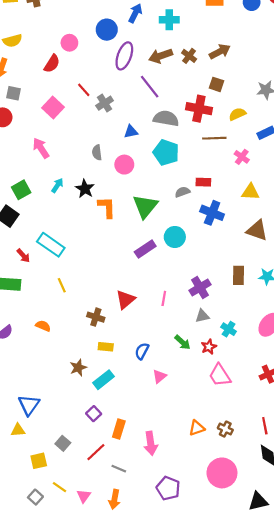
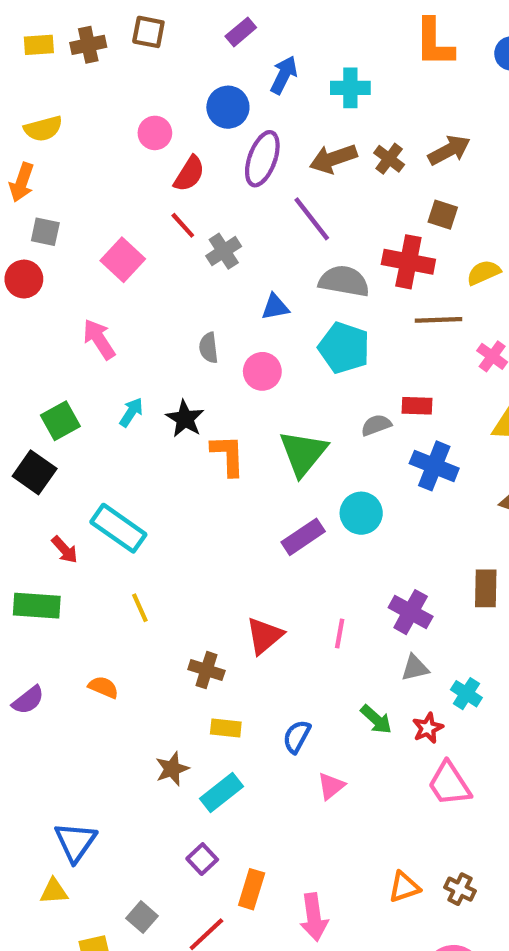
red semicircle: (52, 64) -> (189, 174), moved
purple cross: (200, 287) -> (411, 612), turned -30

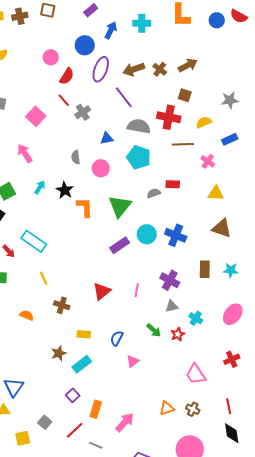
cyan cross: (350, 88) -> (142, 23), moved
blue cross: (434, 466) -> (176, 235), moved
brown cross: (206, 670) -> (62, 305), moved
pink trapezoid: (449, 784) -> (196, 374), moved
pink arrow: (314, 917) -> (125, 422), turned -130

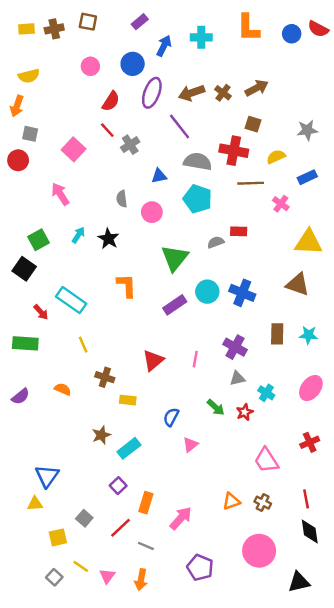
pink circle: (51, 57) -> (90, 66), moved
yellow triangle: (216, 193) -> (309, 242), moved, size x1.4
orange L-shape: (85, 207) -> (127, 286), moved
yellow rectangle: (84, 334) -> (128, 400), moved

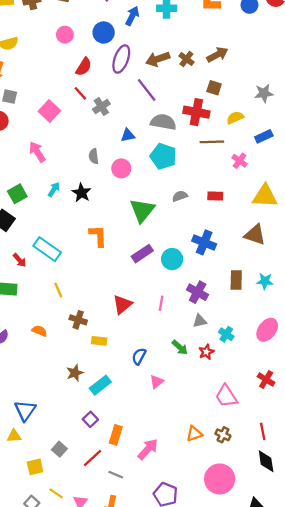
red rectangle: (239, 231) -> (215, 196), moved
cyan circle: (207, 292) -> (172, 259), moved
red cross: (310, 442) -> (266, 380), turned -35

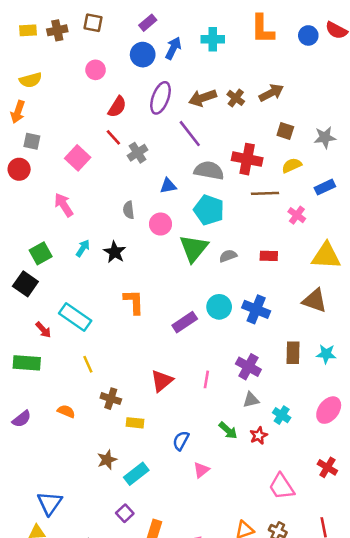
blue circle: (104, 32) -> (143, 55), moved
brown square: (214, 88) -> (285, 131), moved
green triangle: (142, 210) -> (194, 248), moved
cyan circle: (172, 259) -> (219, 307), moved

